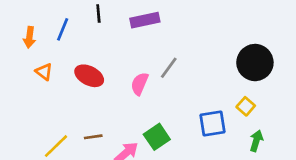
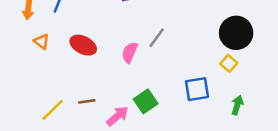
yellow square: (246, 106) -> (229, 63), moved

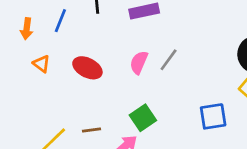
pink semicircle: (130, 52) -> (139, 62), moved
green square: (146, 101) -> (143, 118), moved

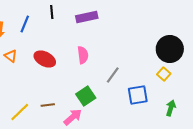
gray line: (169, 60) -> (113, 75), moved
pink semicircle: (139, 62) -> (83, 55), turned 150

